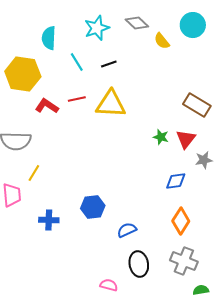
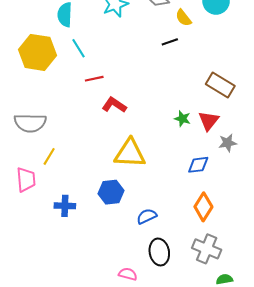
cyan line: (77, 62) -> (78, 48), moved
black line: (109, 64) -> (170, 42), moved
yellow triangle: (111, 104) -> (130, 153), moved
red L-shape: (47, 106) -> (114, 105), moved

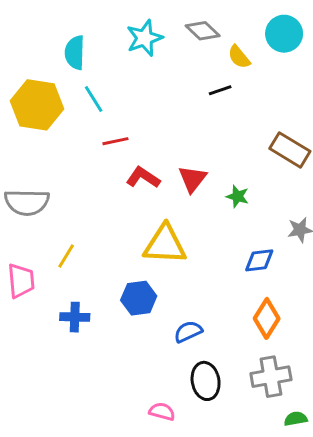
red triangle: (209, 121) -> (192, 179), moved
yellow line: (49, 156) -> (66, 256), moved
gray cross: (207, 249) -> (271, 377), turned -32

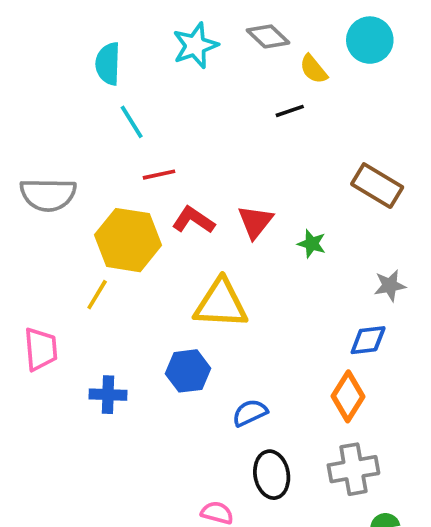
yellow hexagon: (37, 105) -> (128, 240), moved
gray semicircle: (27, 202) -> (48, 195), moved
yellow line: (66, 256) -> (97, 295), moved
blue diamond: (259, 260) -> (368, 340), moved

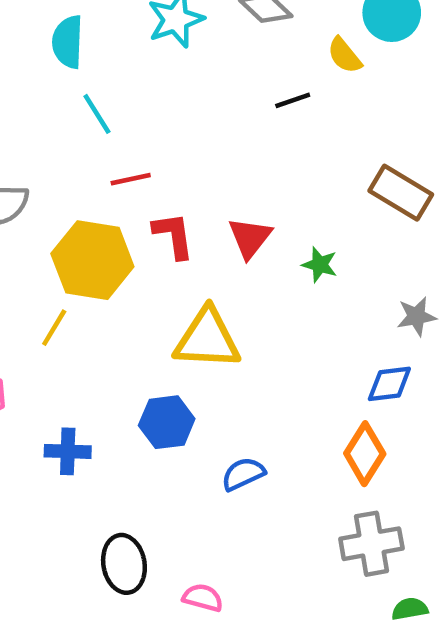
yellow semicircle: (313, 69) -> (344, 55), moved
red L-shape: (193, 220) -> (173, 235), turned 48
black ellipse: (272, 475) -> (124, 564), moved

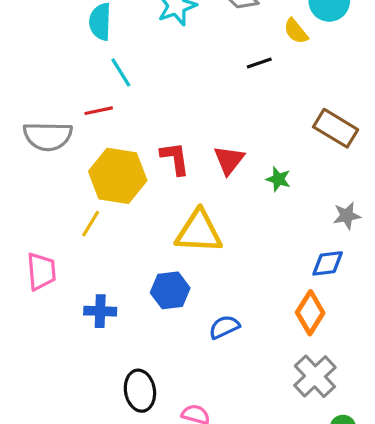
red line: (131, 179) -> (99, 111), moved
gray cross: (371, 544) -> (315, 376), turned -33

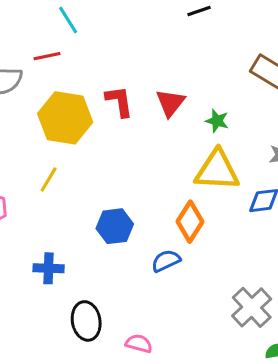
yellow line: (91, 224) -> (49, 180), moved
yellow triangle: (199, 232) -> (217, 170), moved
blue cross: (100, 311) -> (49, 268), moved
orange diamond: (310, 313) -> (190, 222), moved

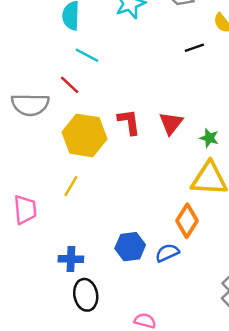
cyan line: (68, 20) -> (87, 55), turned -30
red line: (47, 56) -> (70, 85), turned 55
blue hexagon: (115, 226) -> (130, 247), moved
black ellipse: (86, 321) -> (86, 295), moved

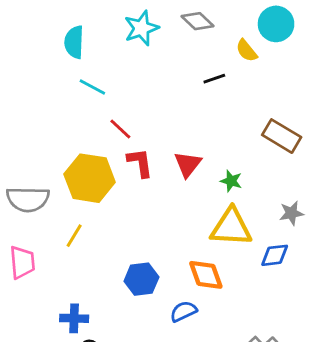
red line: (70, 85) -> (120, 129), moved
gray semicircle: (30, 105) -> (28, 199), moved
orange diamond: (187, 221) -> (206, 275), turned -52
blue hexagon: (130, 247) -> (141, 279), moved

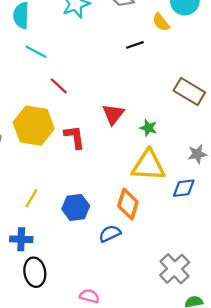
red L-shape: (140, 163) -> (75, 137), moved
yellow line: (74, 236) -> (31, 198), moved
orange diamond: (206, 275) -> (128, 204), turned 36

